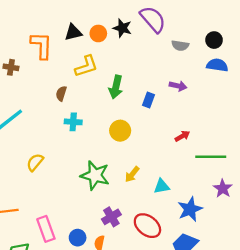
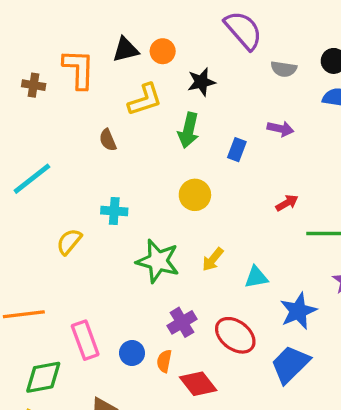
black star: (122, 28) -> (201, 82), moved, turned -30
brown cross: (11, 67) -> (34, 85), moved
brown semicircle: (61, 94) -> (108, 140), turned -40
cyan cross: (73, 122) -> (114, 211), moved

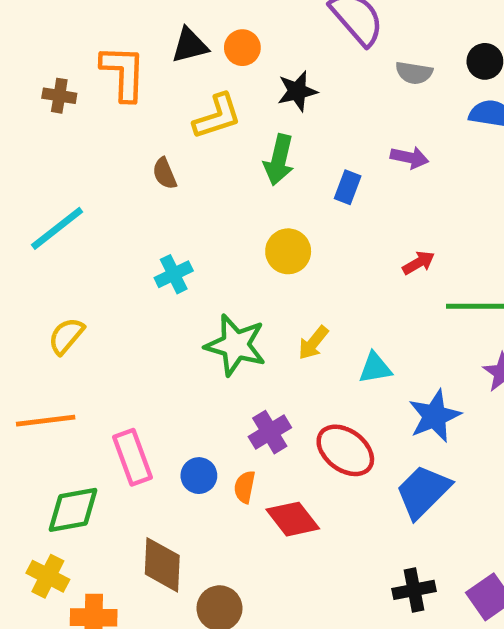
cyan cross: (114, 211) -> (174, 274), turned -30
yellow semicircle: (69, 242) -> (66, 336), moved

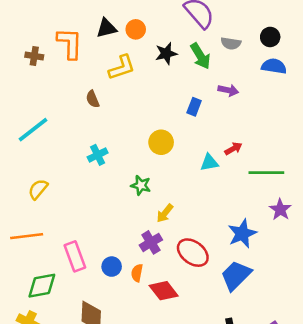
green arrow: (279, 160) -> (200, 56), moved, turned -44
yellow arrow: (313, 343) -> (165, 213), moved
green star: (236, 345) -> (141, 185), moved, size x0.6
cyan triangle: (375, 368) -> (209, 163), moved

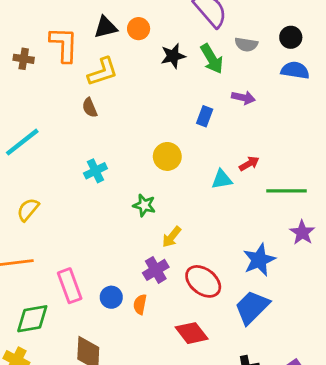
yellow L-shape: (122, 67) -> (103, 72), moved
red diamond: (164, 291) -> (192, 333), moved

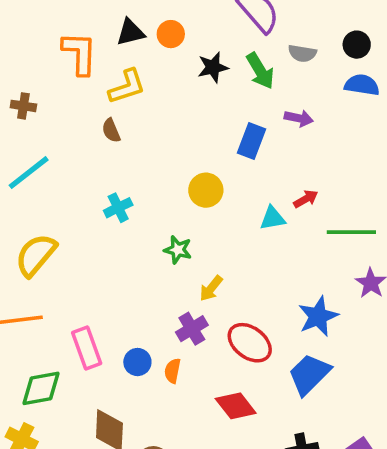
brown cross: (24, 59) -> (23, 106), moved
blue rectangle: (205, 116) -> (251, 141), size x1.4
yellow semicircle: (28, 210) -> (36, 255), size x1.5

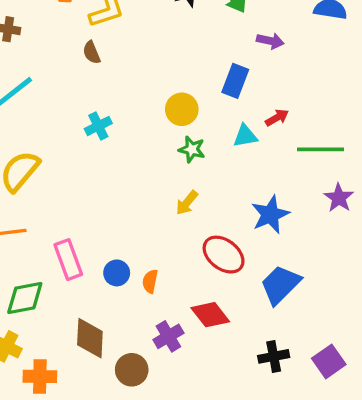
blue rectangle: (251, 141) -> (235, 81), moved
green star: (178, 250) -> (192, 149), moved
blue star: (318, 316) -> (270, 214), moved
purple cross: (192, 329) -> (168, 336), moved

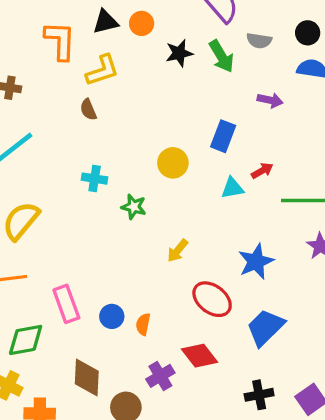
purple arrow: (270, 41) -> (270, 100), moved
cyan cross: (98, 126) -> (95, 179), turned 35
green star: (192, 149) -> (134, 207), moved

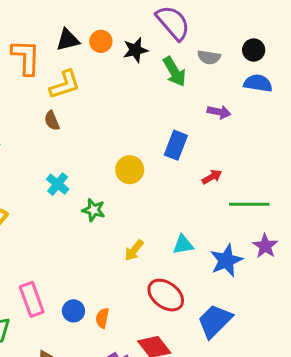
black star: (179, 53) -> (135, 50), moved
cyan cross: (95, 179) -> (58, 184), turned 30
cyan triangle: (232, 188) -> (183, 245), moved
blue star: (256, 262) -> (226, 260), moved

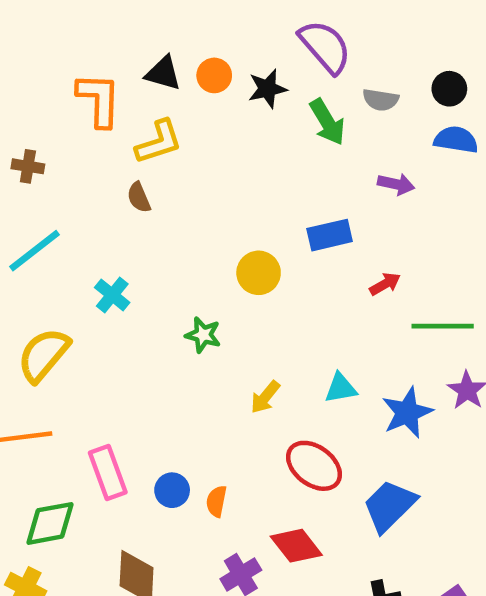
black triangle: (68, 40) -> (163, 73), turned 30
blue rectangle: (176, 145) -> (330, 235), turned 56
cyan cross: (58, 184) -> (112, 295), moved

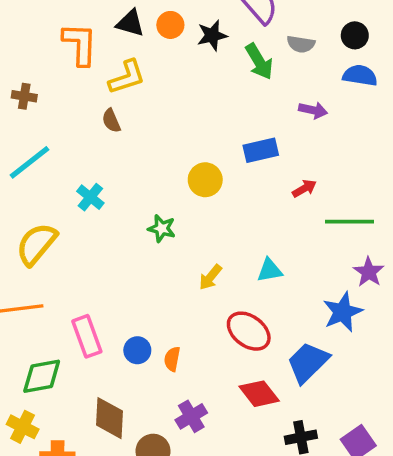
blue star: (407, 413) -> (343, 312), moved
red diamond: (296, 546) -> (259, 394), moved

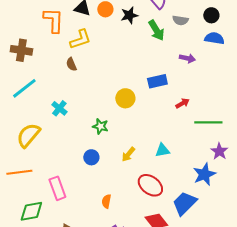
brown cross: (24, 96) -> (21, 50), size x1.5
blue circle: (137, 350) -> (91, 157), moved

